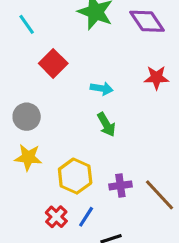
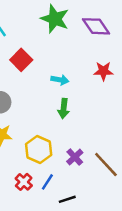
green arrow: (106, 124) -> (64, 108), turned 36
purple cross: (120, 185) -> (75, 157), turned -35

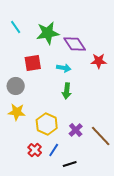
green star: (55, 19) -> (48, 33), moved, turned -30
purple diamond: (96, 26) -> (75, 44), moved
red square: (21, 60) -> (33, 63), moved, turned 36

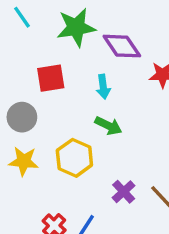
cyan arrow: (64, 68) -> (103, 87), turned 72
green arrow: (67, 91) -> (108, 126), turned -70
yellow hexagon: (47, 124) -> (74, 158), moved

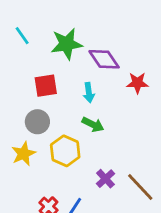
gray circle: (22, 117) -> (37, 122), moved
yellow star: (24, 161) -> (24, 154), turned -30

